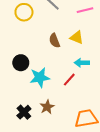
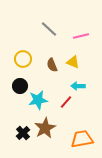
yellow circle: (24, 12) -> (23, 59), moved
brown star: (47, 107) -> (45, 128), size x1.5

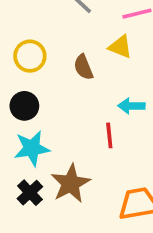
yellow triangle: (73, 62) -> (120, 47), moved
cyan star: (38, 100) -> (32, 148), moved
red line: (66, 102) -> (109, 135), turned -48

